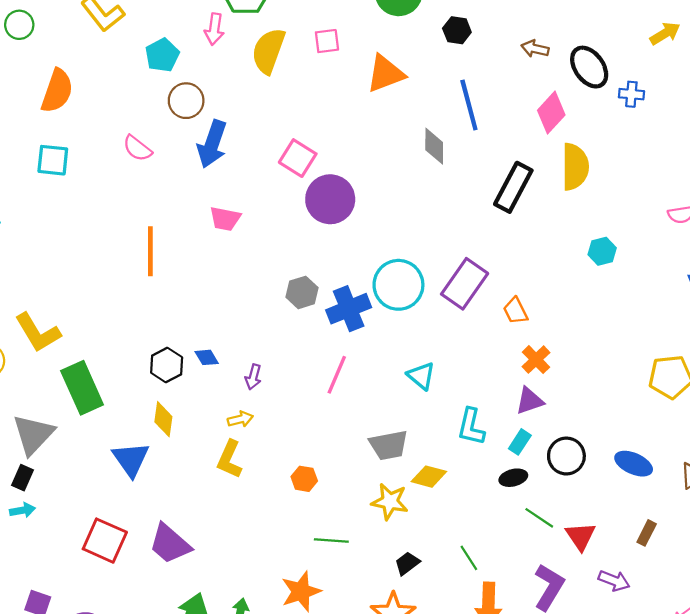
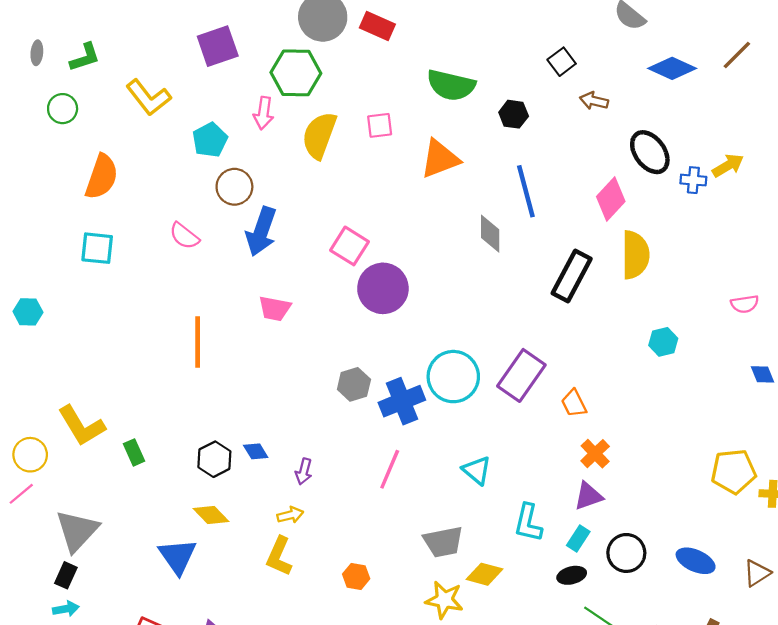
yellow arrow: (665, 33) -> (728, 166), moved
brown arrow: (535, 49) -> (594, 101), moved
green rectangle: (82, 388) -> (134, 452), moved, size x0.5
yellow diamond: (163, 419) -> (211, 515), turned -52

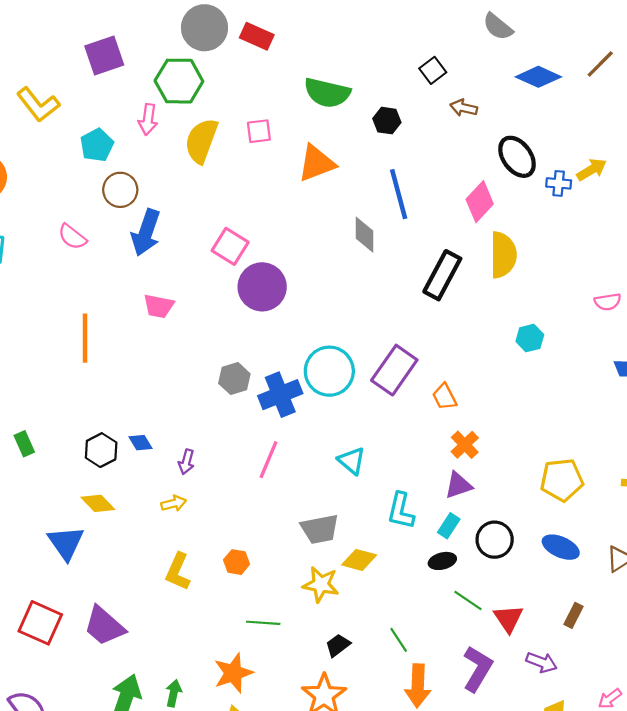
yellow pentagon: (734, 471) -> (562, 480), moved
yellow L-shape: (279, 556) -> (178, 572), moved

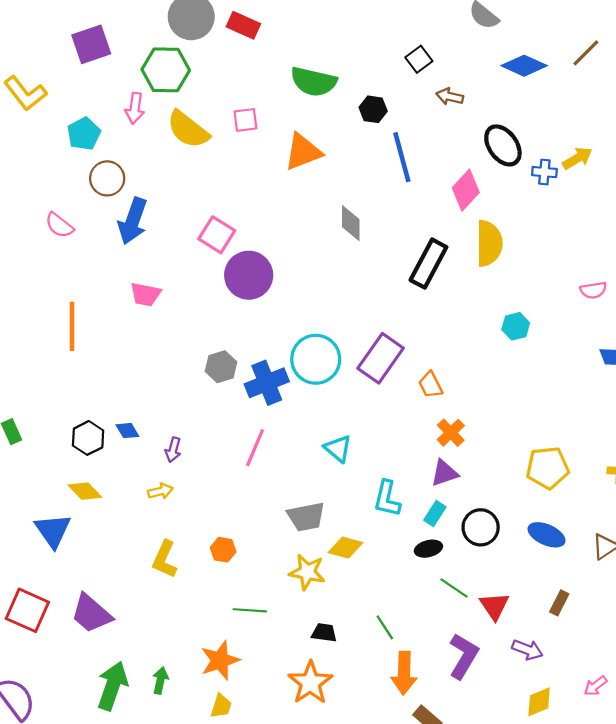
yellow semicircle: (201, 141) -> (188, 129), turned -72
blue line: (399, 194) -> (402, 157), moved
black trapezoid: (338, 645) -> (324, 633), turned 45

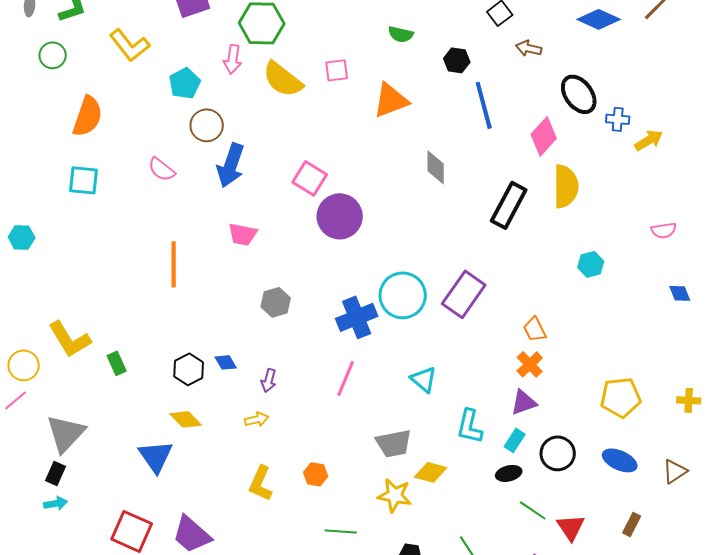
green semicircle: (314, 82) -> (401, 34), size x0.6
yellow arrow: (577, 158) -> (649, 140), moved
gray hexagon: (221, 367) -> (276, 302), moved
orange trapezoid: (431, 385) -> (535, 329), moved

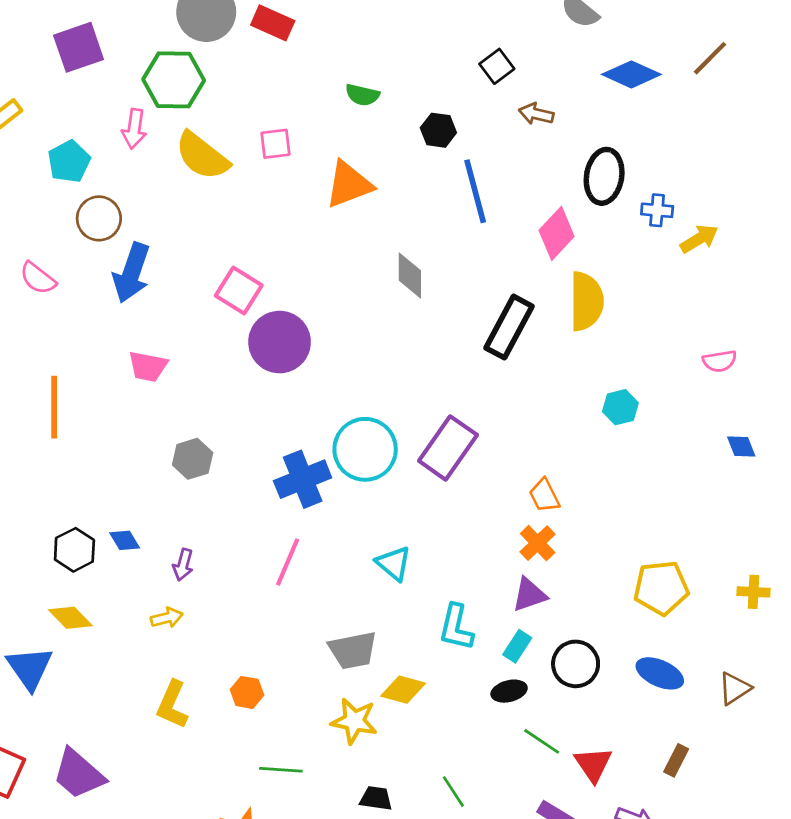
black ellipse: (579, 94) -> (604, 176), turned 45

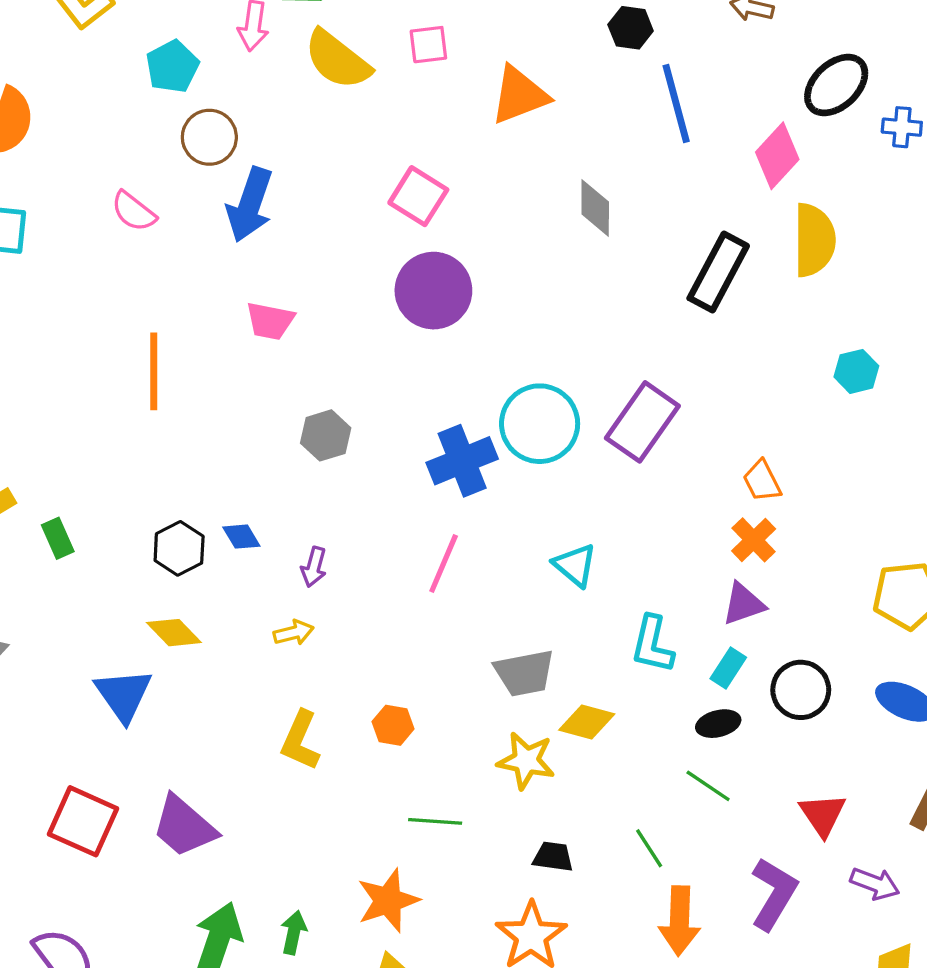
black ellipse: (604, 176) -> (836, 85), turned 38
pink square: (239, 290) -> (418, 196), moved
green line: (542, 741) -> (708, 786), moved

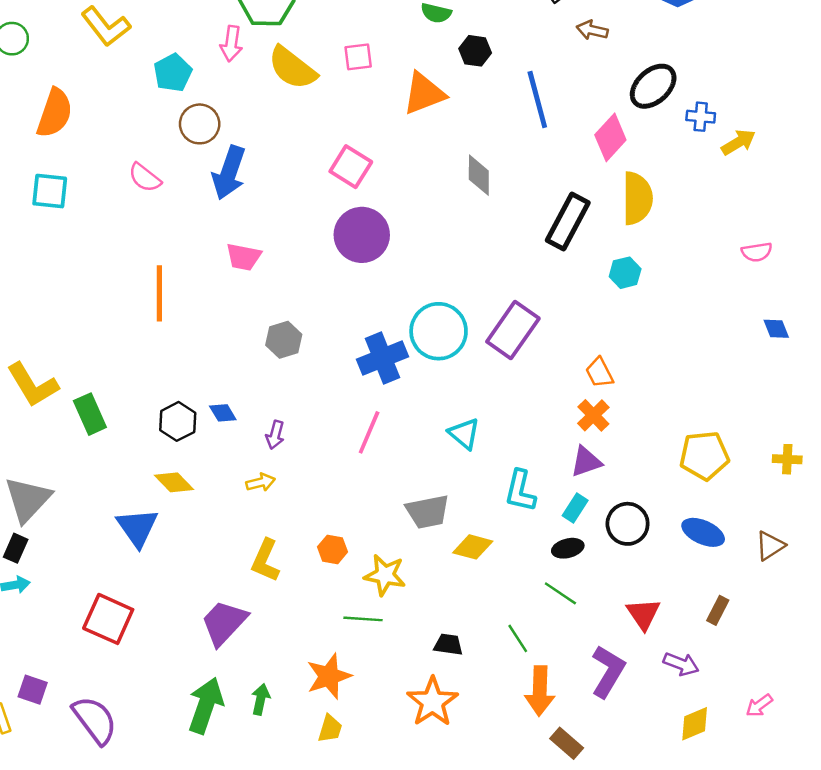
black hexagon: (631, 28) -> (475, 51), moved
cyan hexagon: (856, 371) -> (625, 273), moved
green rectangle: (58, 538) -> (90, 414), size x1.4
yellow star: (526, 761) -> (385, 575), moved
purple trapezoid: (184, 826) -> (224, 623), moved, turned 92

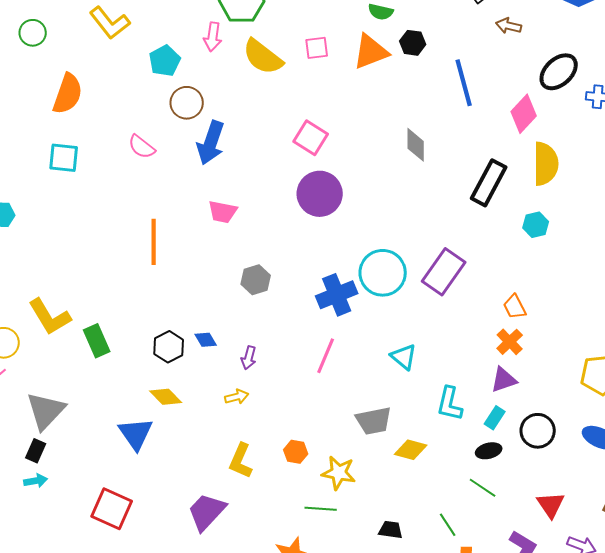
orange triangle: (424, 93) -> (371, 52), moved

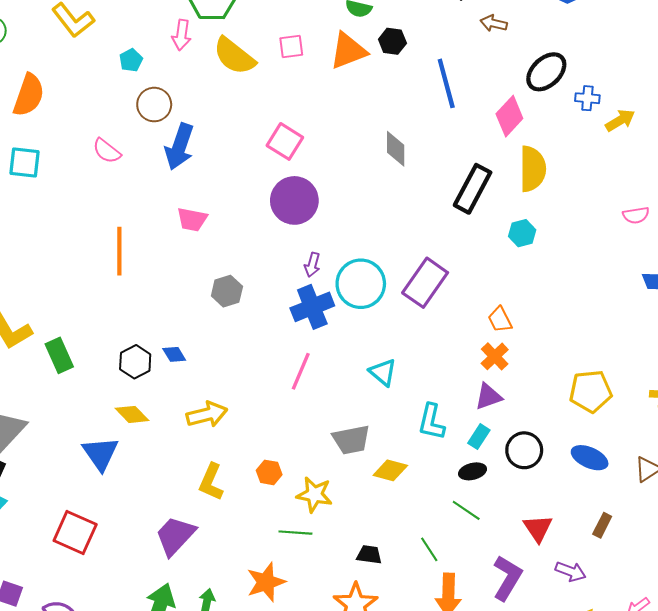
cyan pentagon: (165, 61) -> (131, 60), size x0.7
purple arrow: (249, 358) -> (312, 265), moved
yellow arrow: (237, 397) -> (207, 414), size x1.6

